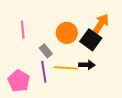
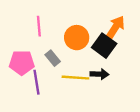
pink line: (23, 30) -> (39, 26), moved
purple line: (44, 72) -> (37, 82), moved
pink pentagon: (19, 81) -> (22, 63), moved, turned -30

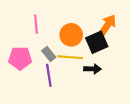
black square: (104, 46) -> (97, 42), turned 30
yellow line: (75, 78) -> (70, 57), moved
purple line: (37, 82) -> (49, 75), moved

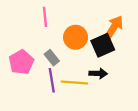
pink line: (36, 24) -> (45, 17), moved
yellow line: (70, 57) -> (74, 82), moved
pink pentagon: (20, 58) -> (21, 62), turned -30

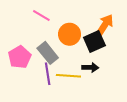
pink line: (45, 17) -> (41, 16), turned -54
gray rectangle: (52, 58) -> (48, 53), size x1.5

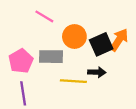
orange arrow: (105, 25) -> (119, 40), moved
gray rectangle: (48, 53) -> (51, 57), turned -50
purple line: (48, 74) -> (23, 93), moved

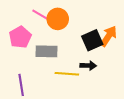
orange circle: (74, 37) -> (58, 19), moved
pink pentagon: (21, 61) -> (20, 37), moved

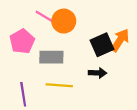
yellow line: (67, 74) -> (59, 85), moved

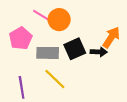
black square: (102, 45) -> (75, 49), moved
black arrow: (98, 73) -> (99, 52), moved
yellow line: (59, 85) -> (55, 79), turned 40

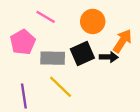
orange circle: (59, 20) -> (93, 21), moved

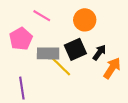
orange arrow: (122, 41) -> (112, 68), moved
black arrow: (109, 57) -> (99, 52), turned -56
yellow line: (61, 87) -> (61, 66), moved

